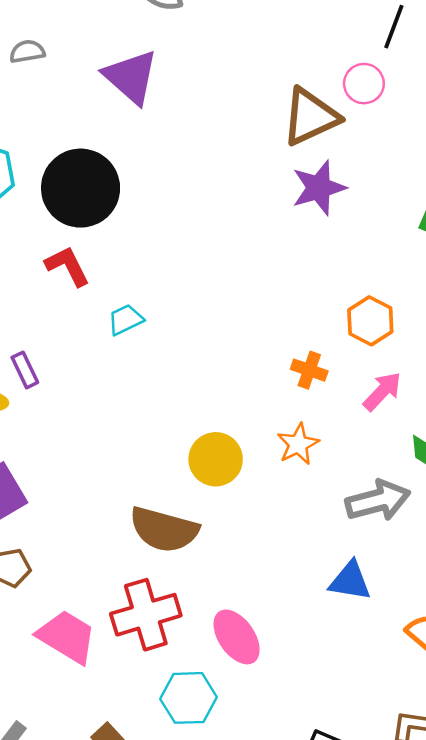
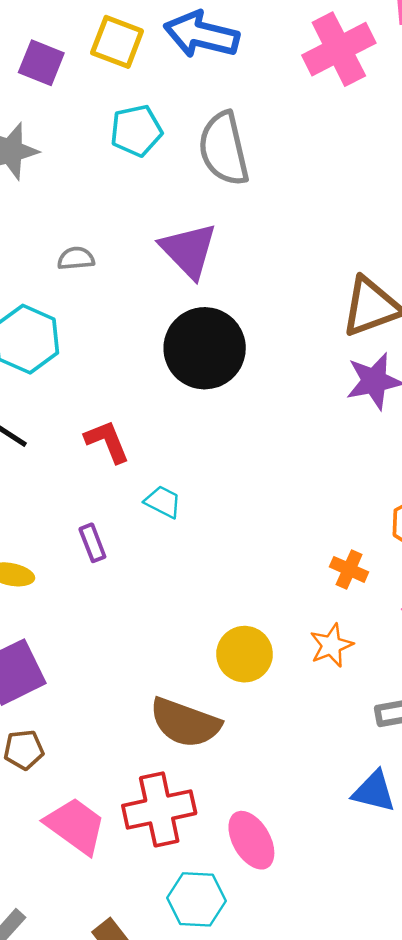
gray semicircle: (27, 52) -> (76, 258), moved
black circle: (81, 188) -> (205, 348), moved
cyan trapezoid: (126, 320) -> (163, 502), turned 48
purple rectangle: (25, 370) -> (92, 543), moved

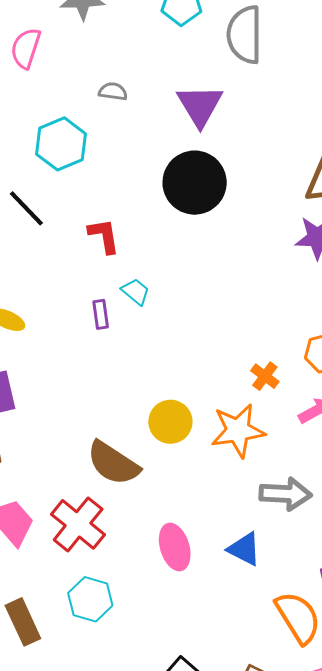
purple rectangle: (92, 543) -> (101, 314), moved
orange star: (331, 645) -> (238, 431), size x1.6
red cross: (159, 809) -> (78, 524), turned 38
pink ellipse: (251, 840) -> (175, 547), moved

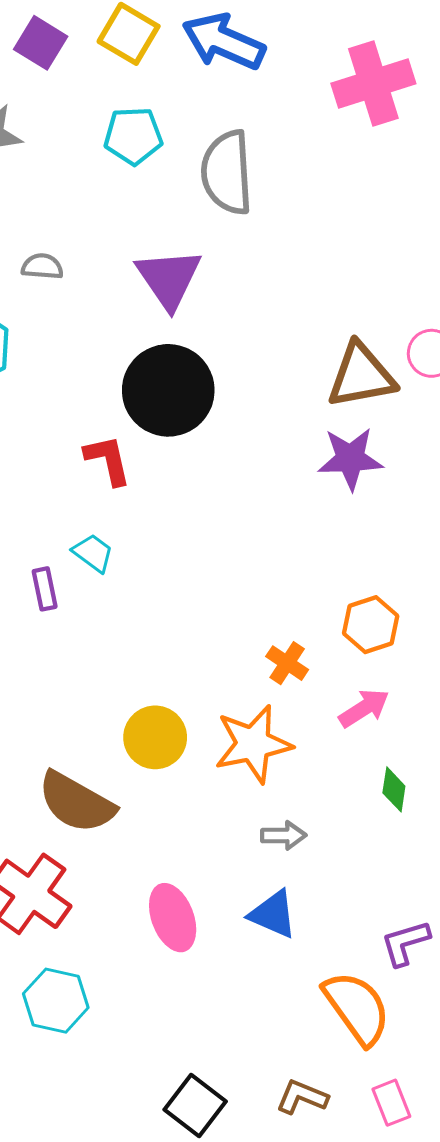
red L-shape: (104, 236) -> (108, 460), moved
gray arrow: (285, 494) -> (284, 835), moved, size x0.6

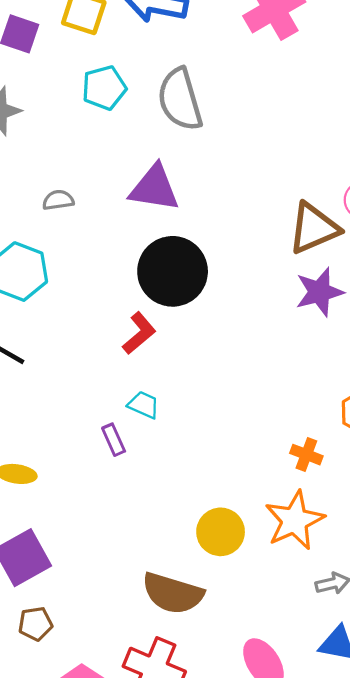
purple triangle: (169, 279) -> (154, 188), turned -34
red L-shape: (108, 460) -> (139, 333), turned 75

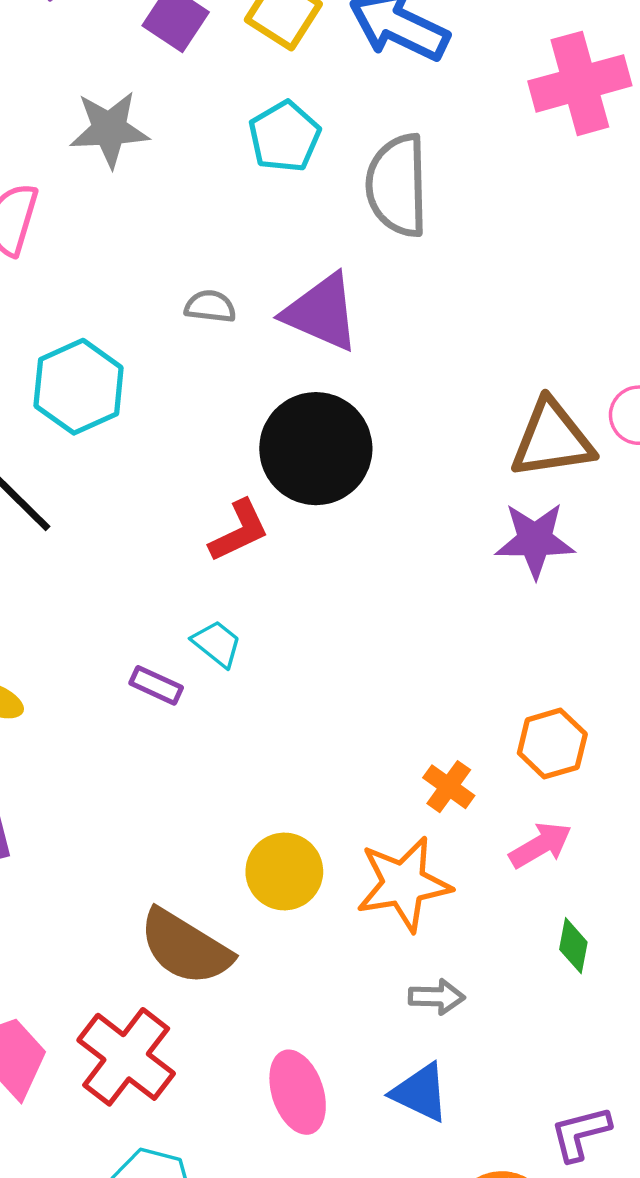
cyan pentagon: (104, 88) -> (285, 137), turned -30
gray semicircle: (58, 200) -> (210, 306), moved
purple rectangle: (114, 440) -> (156, 685), turned -56

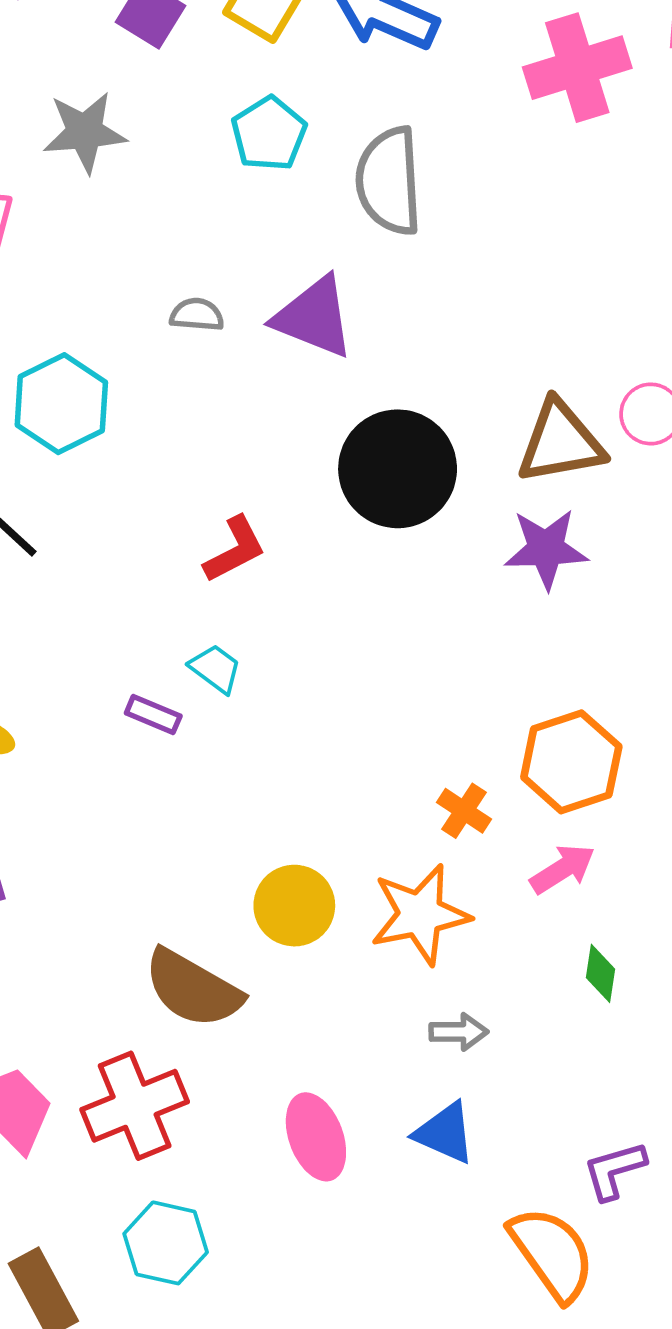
black circle: (316, 449) -> (398, 469), moved
orange hexagon: (552, 744) -> (571, 762), size x1.4
red cross: (126, 1057) -> (135, 1106), turned 32

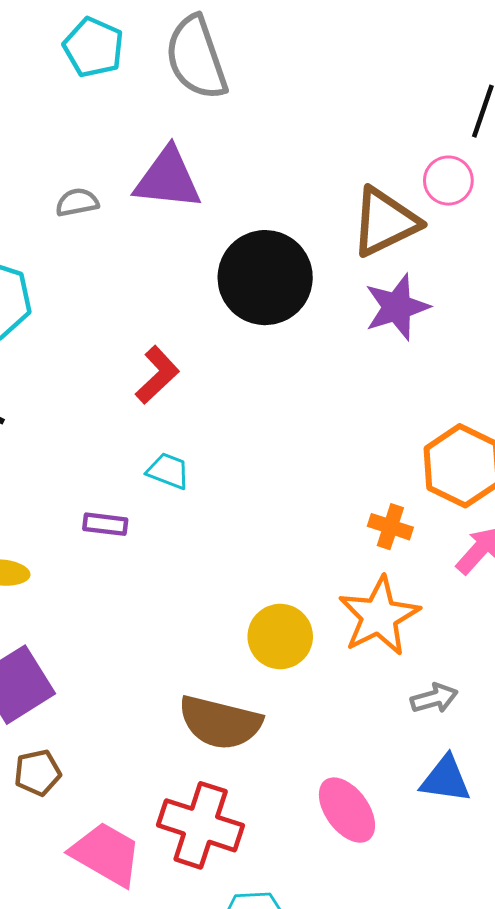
purple rectangle: (153, 715) -> (105, 524), moved
red cross: (135, 1106) -> (201, 825), turned -34

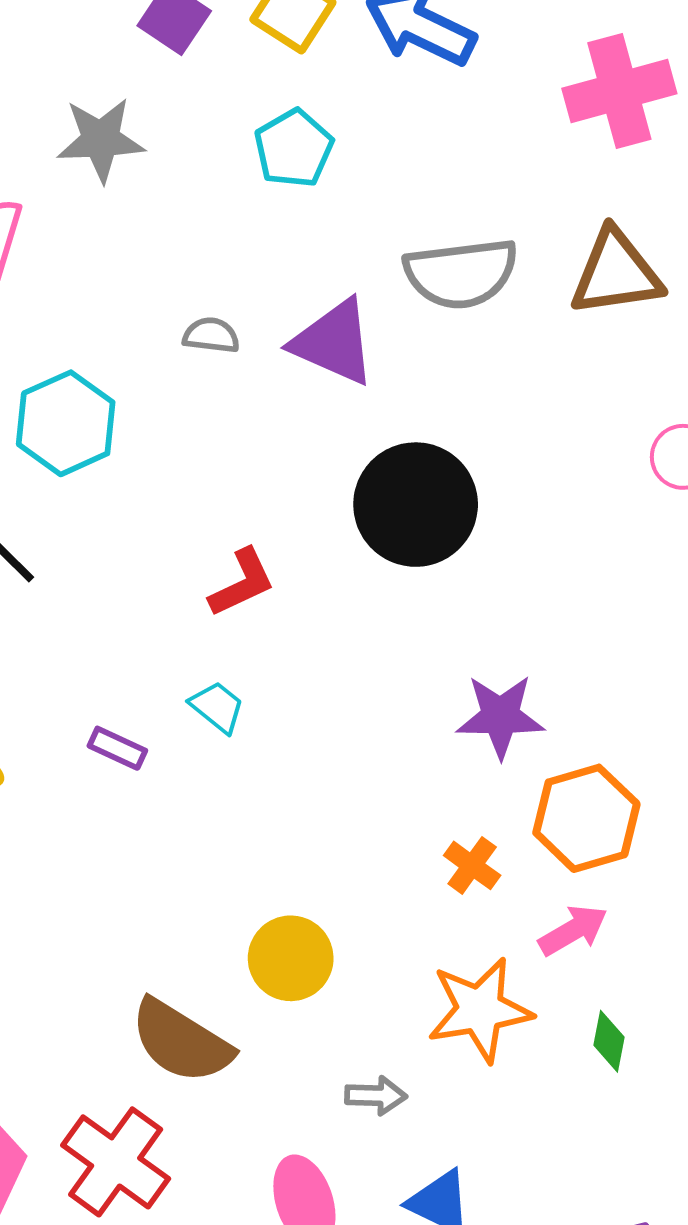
gray semicircle: (196, 58) -> (461, 273), moved, turned -96
brown triangle: (385, 222) -> (616, 273), moved
purple star: (397, 307) -> (500, 716), moved
orange star: (379, 616) -> (480, 1010), moved
gray arrow: (434, 698) -> (376, 1096), moved

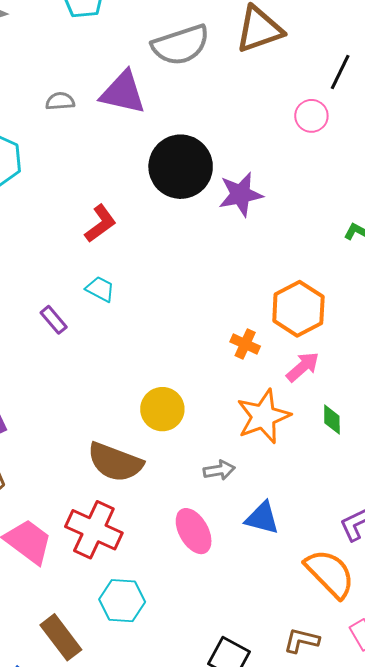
purple star: (500, 716) -> (241, 194), moved
purple rectangle: (117, 748) -> (54, 320), turned 36

